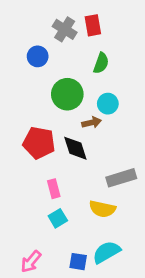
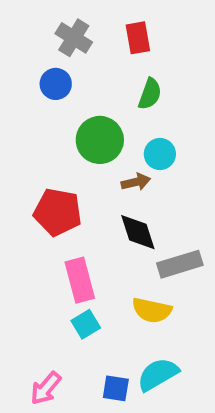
gray cross: (65, 29) -> (74, 38), moved
black diamond: (75, 148) -> (138, 232), moved
pink rectangle: (54, 189) -> (80, 280), size x1.5

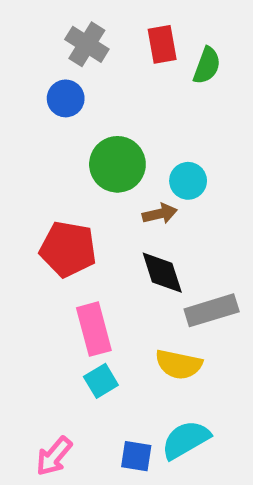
green semicircle: (150, 94) -> (207, 65), moved

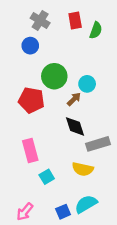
brown arrow: (160, 214) -> (74, 99), turned -32
red pentagon: (68, 249) -> (31, 100), moved
pink rectangle: (94, 329) -> (30, 151), moved
blue square: (136, 456) -> (63, 212), turned -32

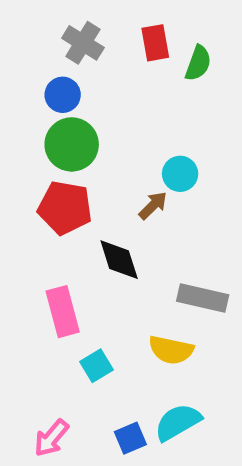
green circle: (54, 76) -> (72, 144), moved
black diamond: (75, 126) -> (119, 260), moved
gray rectangle: (98, 144) -> (203, 298), turned 30

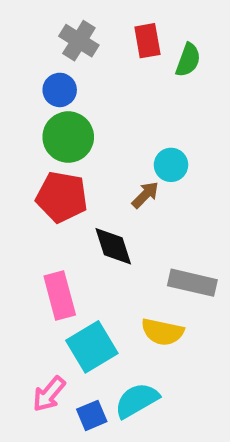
cyan square: (96, 366) -> (92, 347), size x1.6
cyan semicircle: (178, 422) -> (137, 400), moved
pink arrow: (51, 438) -> (49, 394), moved
blue square: (130, 438) -> (92, 415), moved

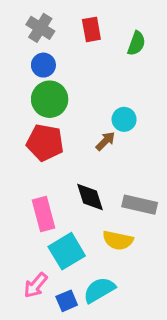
gray cross: (79, 41) -> (40, 28), moved
red rectangle: (147, 41) -> (91, 29), moved
black diamond: (113, 246) -> (90, 197), moved

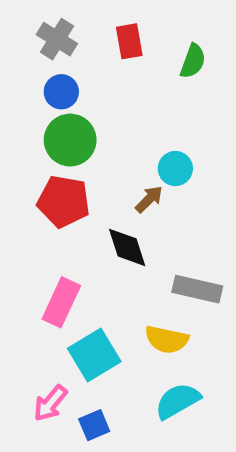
black diamond: (90, 197) -> (127, 247), moved
pink rectangle: (43, 214) -> (61, 302), turned 40
cyan semicircle: (99, 290) -> (178, 401), moved

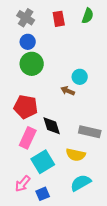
green semicircle: (193, 61) -> (88, 16), moved
brown arrow: (149, 199) -> (68, 91), turned -112
red pentagon: (64, 201) -> (26, 107), moved
black diamond: (127, 247) -> (52, 126), moved

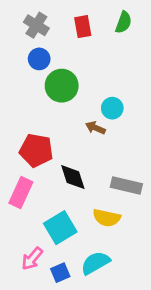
green circle: (32, 64) -> (62, 86), moved
pink rectangle: (28, 138) -> (21, 193), moved
cyan semicircle: (81, 183) -> (95, 263), moved

